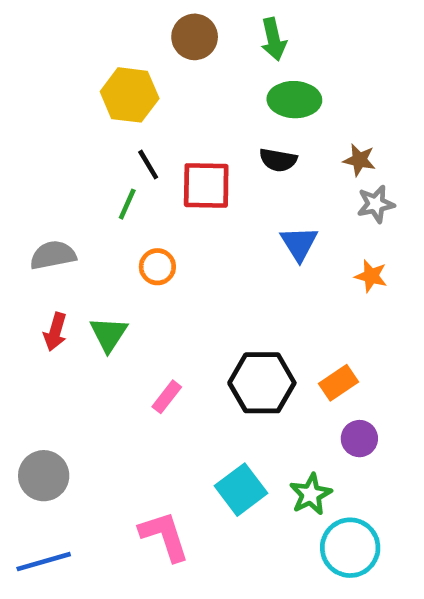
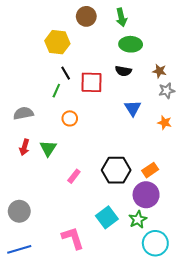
purple circle: (359, 439) -> (146, 195), moved, size x1.6

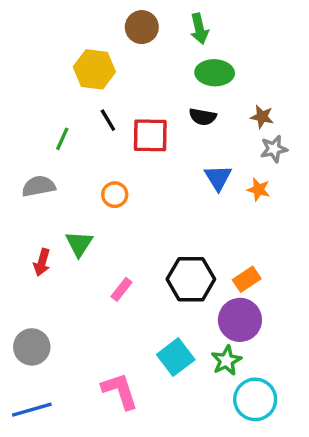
green line: (56, 91) -> (62, 139), moved
orange star: (165, 123) -> (259, 190), moved
red arrow: (24, 147) -> (42, 262), moved

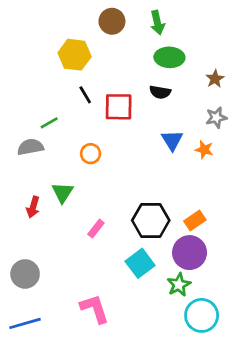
brown star: (262, 117) -> (215, 79), moved, turned 30
green line: (62, 139) -> (49, 123), moved, turned 36
cyan square: (176, 357) -> (140, 263), moved

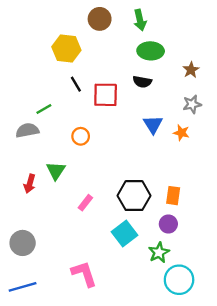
orange rectangle: (195, 220) -> (173, 196), turned -48
purple circle: (190, 253) -> (168, 224), size x0.6

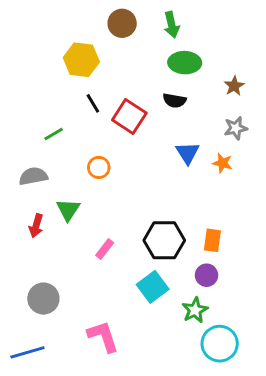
red square: (106, 95) -> (129, 116), turned 32
gray semicircle: (27, 130) -> (33, 176), moved
gray circle: (23, 243) -> (43, 299), moved

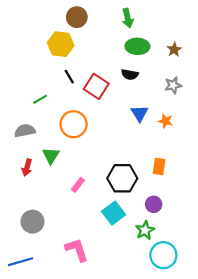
brown circle: (122, 23) -> (77, 17), moved
brown star: (234, 86) -> (174, 50), moved
gray star: (236, 128) -> (173, 85), moved
orange circle: (99, 167) -> (74, 124), size x1.6
orange rectangle: (212, 240) -> (159, 166), moved

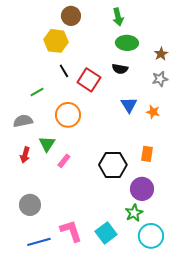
brown star: (174, 50) -> (161, 54), moved
pink rectangle: (78, 185) -> (64, 161), moved
purple circle: (154, 204) -> (142, 189), size x1.5
cyan square: (114, 213) -> (106, 233), moved
blue line: (21, 262) -> (39, 242), moved

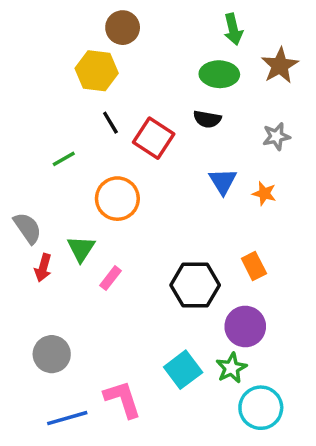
green arrow: (118, 17) -> (233, 29), moved
brown star: (161, 54) -> (280, 66), moved, size x1.5
gray semicircle: (23, 121) -> (28, 228), moved, turned 66
orange rectangle: (147, 154) -> (254, 266), turned -35
cyan square: (106, 233) -> (183, 370), moved

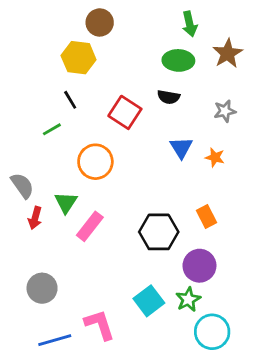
black line: (110, 123) -> (70, 100), moved
pink rectangle: (110, 278) -> (90, 226), size x1.5

